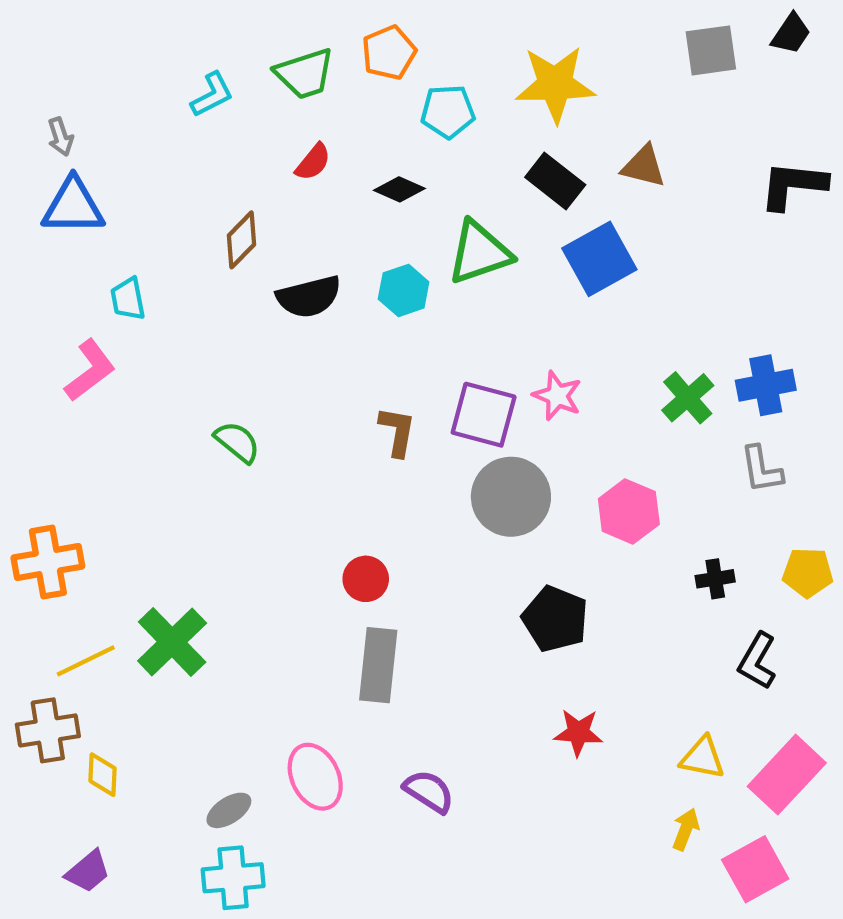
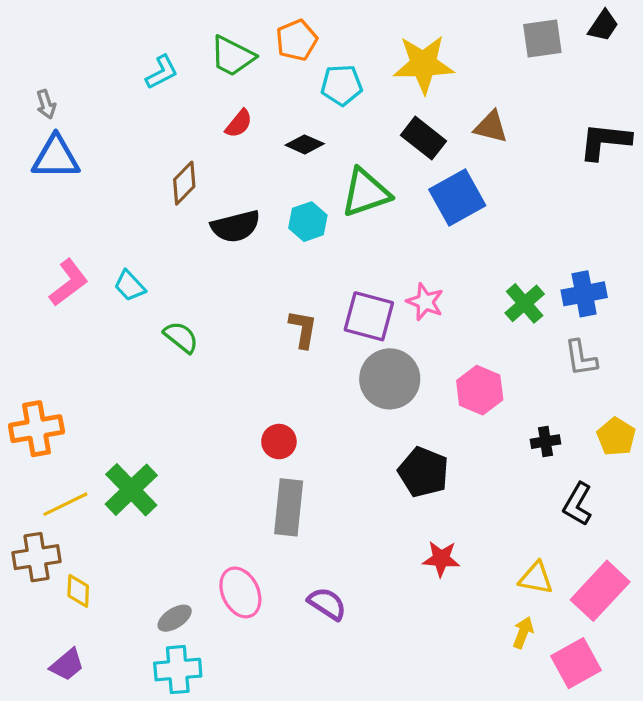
green trapezoid: (305, 74) -> (232, 56), turned 45
cyan trapezoid: (128, 299) -> (130, 286), moved, turned -32
yellow pentagon: (808, 573) -> (616, 437), turned 30

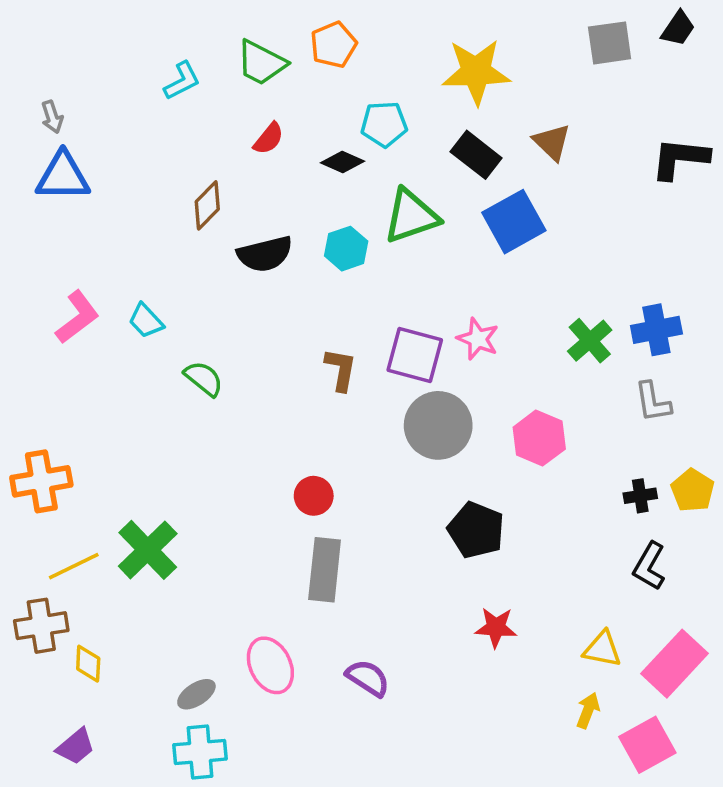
cyan pentagon: (342, 85) -> (384, 124), moved
brown triangle: (491, 127) -> (552, 142), turned 30
black cross: (545, 442) -> (640, 496), moved

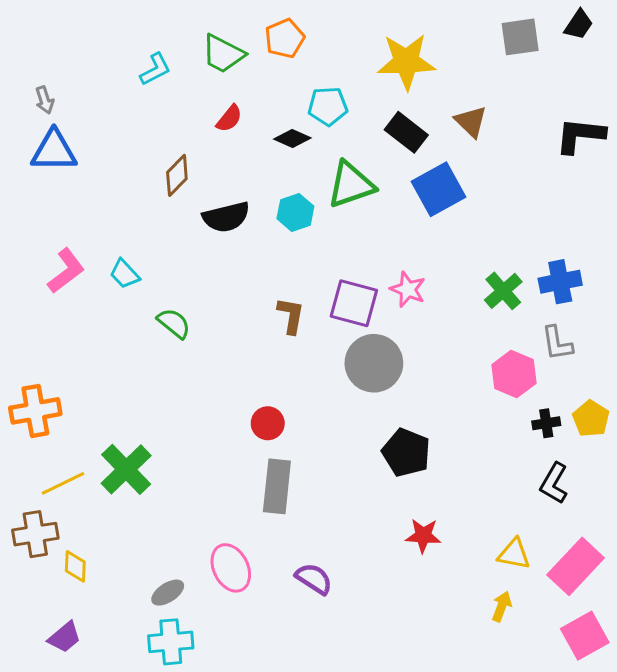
pink hexagon: (539, 438) -> (514, 374), moved
pink square: (647, 745) -> (585, 636), moved

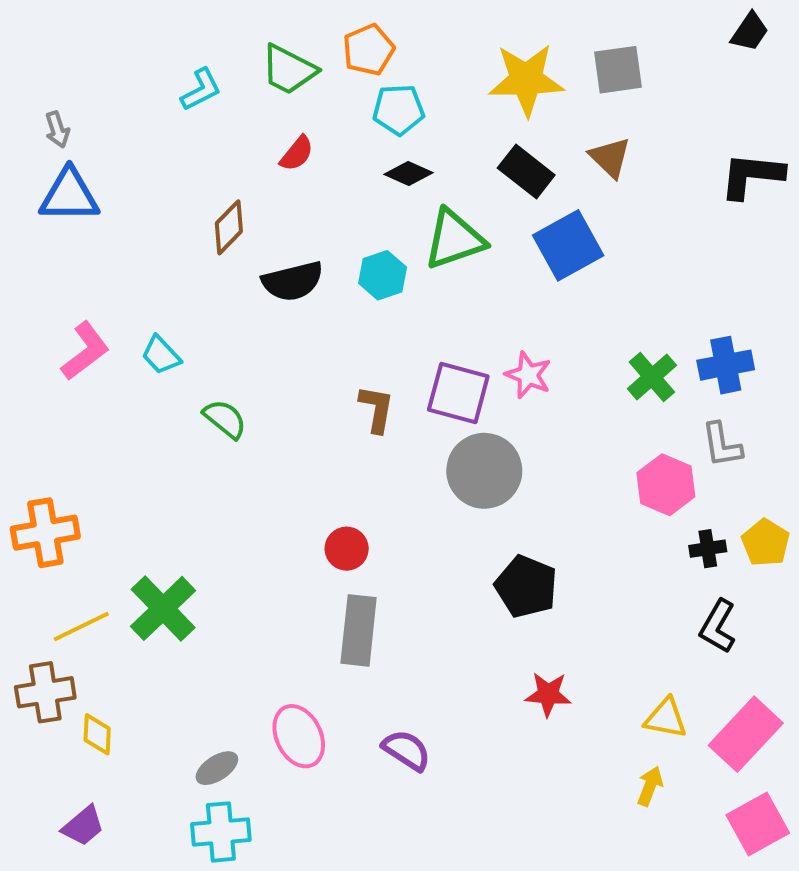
gray square: (520, 37) -> (618, 70), moved
cyan pentagon: (328, 106) -> (399, 110), moved
black diamond: (292, 139) -> (408, 173), moved

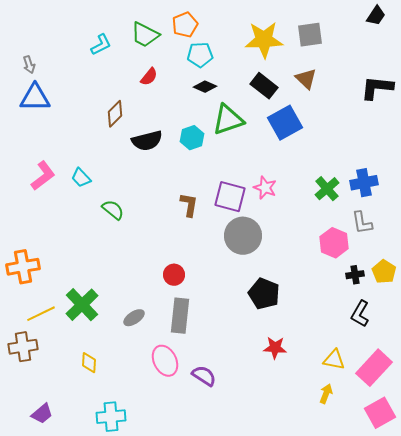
yellow diamond: (97, 734) -> (89, 363), moved
pink ellipse: (299, 736) -> (165, 361), moved
gray ellipse: (217, 768) -> (134, 318), moved

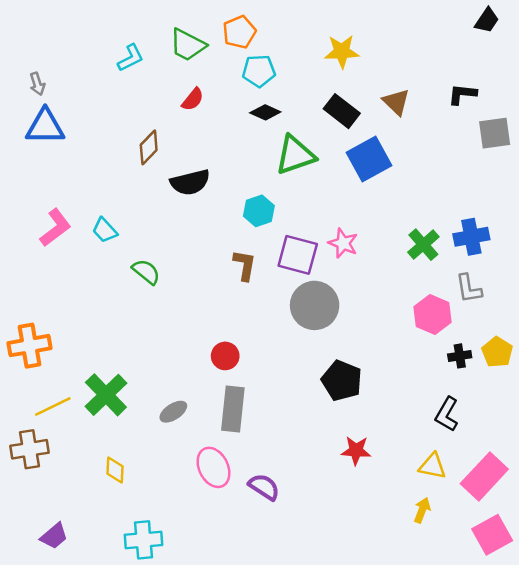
gray square: (310, 35) -> (495, 133), moved
yellow star: (264, 40) -> (342, 51), size x0.7
black L-shape: (377, 88) -> (462, 94), moved, size x0.7
cyan hexagon: (192, 138) -> (259, 211), moved
black L-shape: (360, 314) -> (447, 414), moved

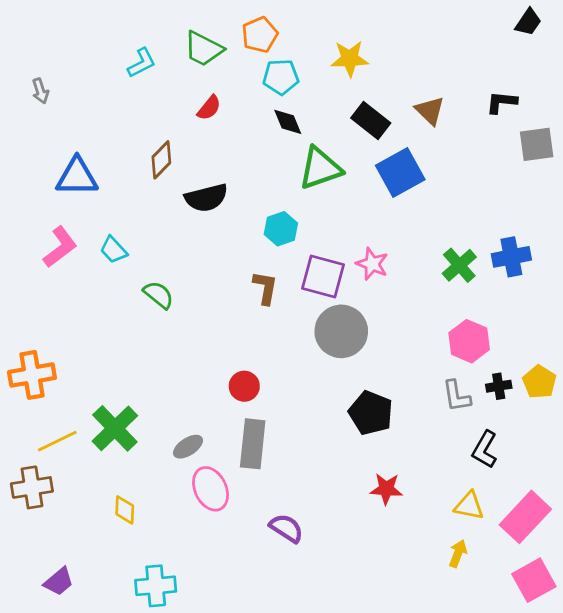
yellow star: (342, 51) -> (350, 59), moved
black diamond: (265, 112) -> (288, 122), turned 44
blue triangle: (45, 127) -> (77, 177), moved
gray L-shape: (469, 289) -> (457, 396), moved
pink ellipse: (213, 467) -> (211, 489), moved

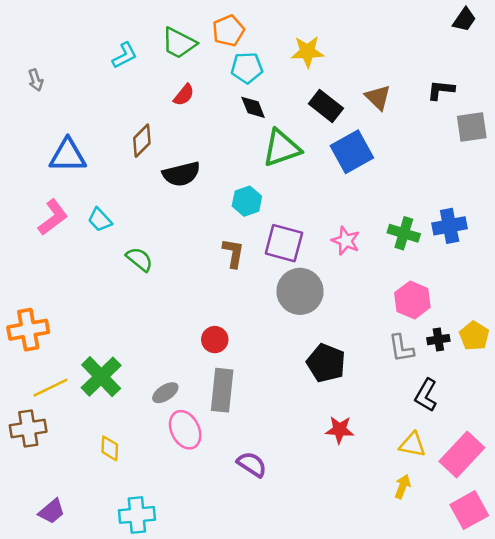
pink star: (372, 264) -> (346, 241), moved
green cross: (459, 265) -> (404, 233), turned -32

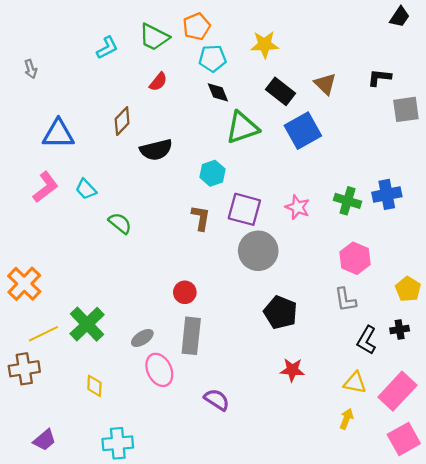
orange cross: (28, 330) -> (24, 284), turned -36
black cross: (438, 340) -> (400, 329), moved

